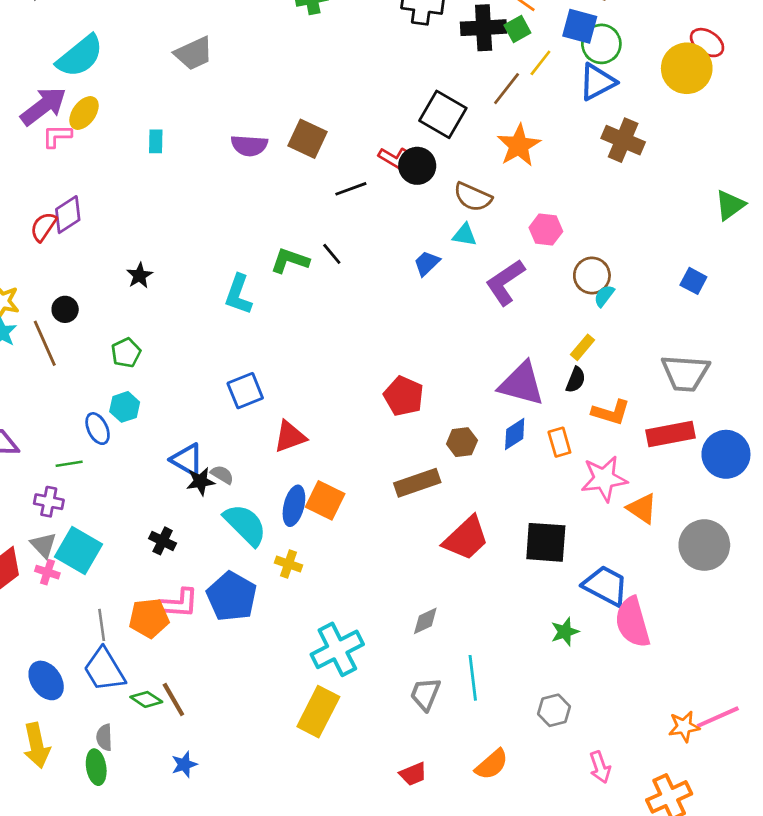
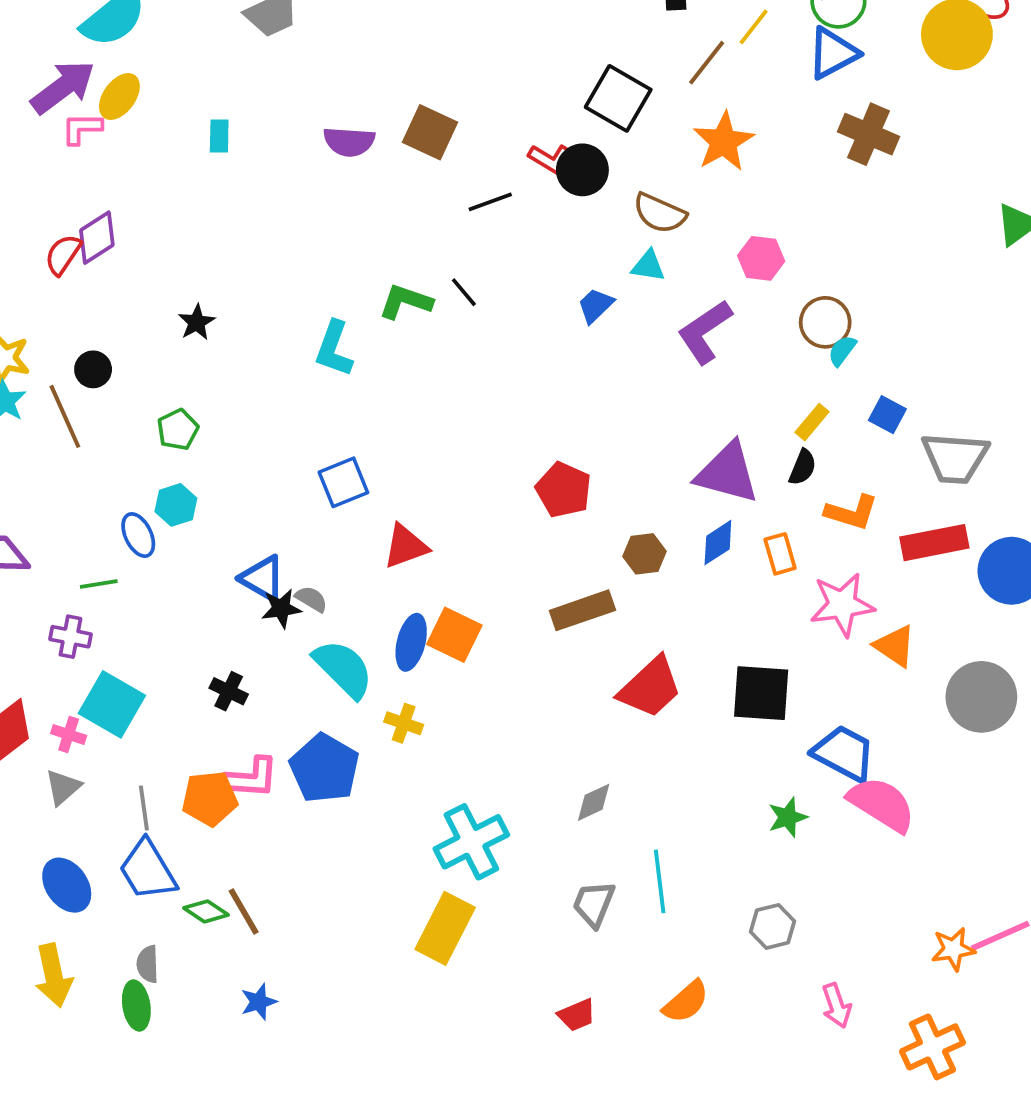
blue square: (693, 281) -> (887, 415), moved
gray triangle: (43, 545) -> (63, 787), moved, turned 32
pink semicircle: (633, 622) -> (882, 804), turned 138

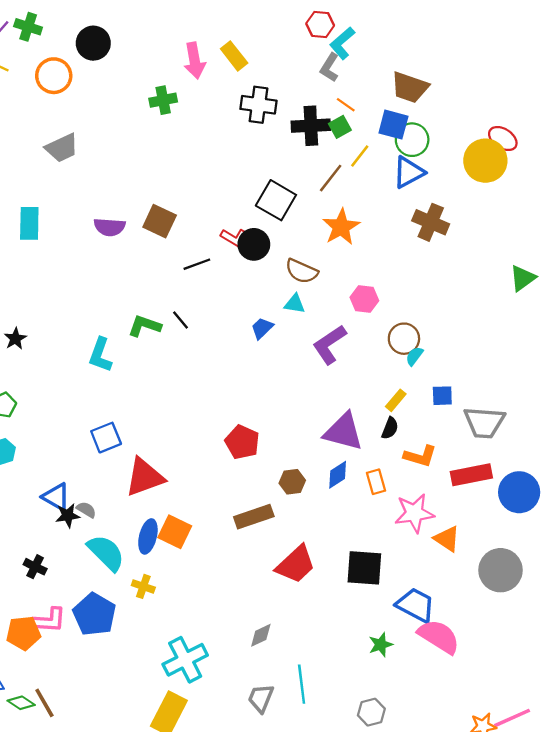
cyan rectangle: (219, 136) -> (29, 223), size x1.6
blue square: (887, 415) -> (442, 396), turned -30
red triangle: (405, 546) -> (144, 477), size x1.4

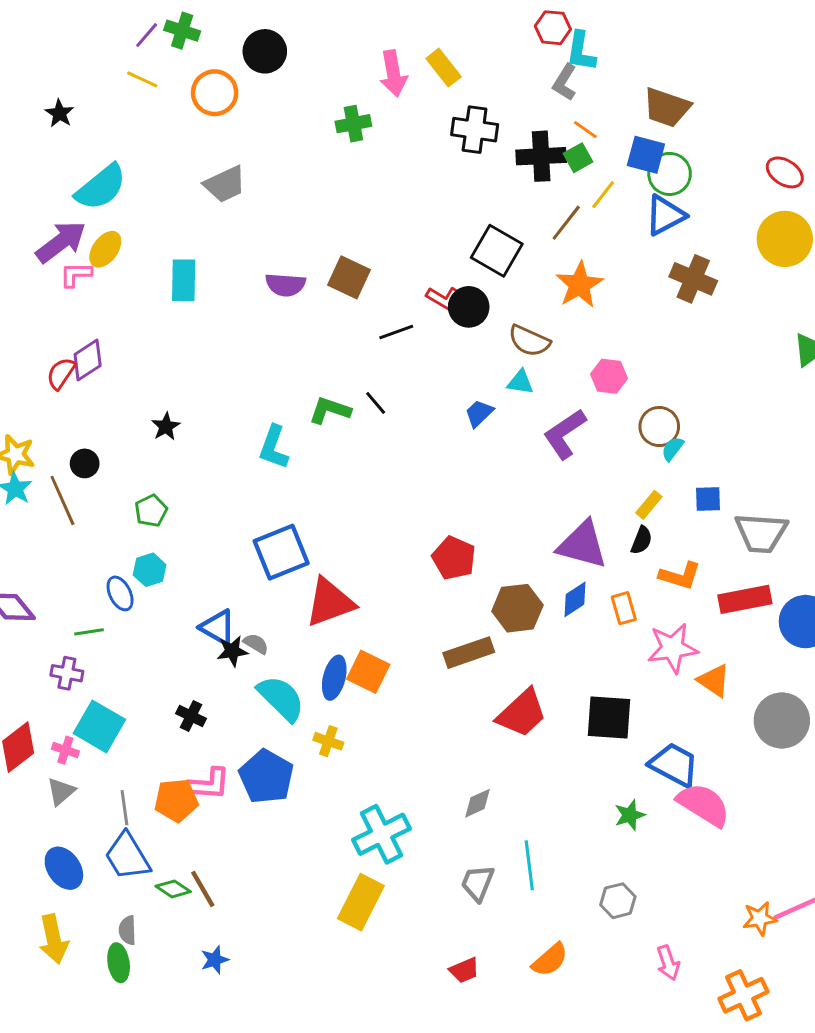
cyan L-shape: (342, 43) -> (581, 51), turned -40
yellow circle: (485, 161) -> (785, 239), moved
blue square: (106, 438) -> (281, 552), size x1.4
brown hexagon: (292, 482) -> (517, 608), size x1.5

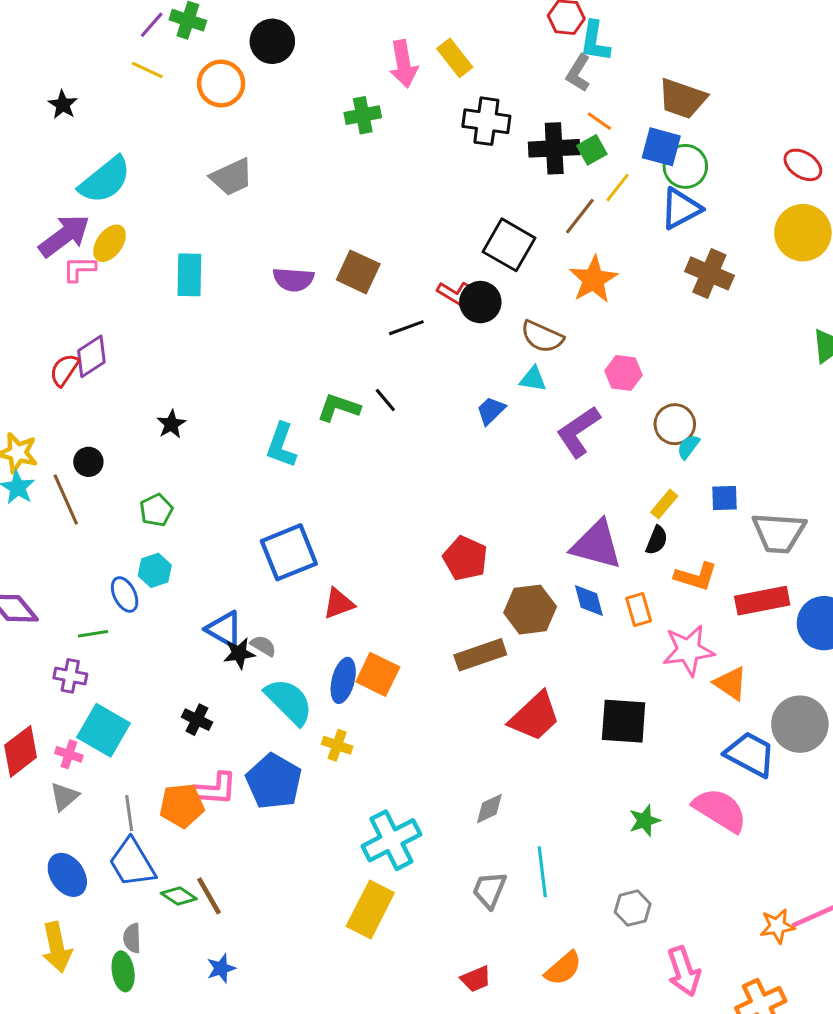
blue diamond: (575, 599) -> (589, 601), turned -72
red triangle: (330, 602) -> (339, 604), size x0.6
blue trapezoid: (674, 765) -> (750, 754), moved
pink arrow: (668, 963) -> (684, 971), size x1.4

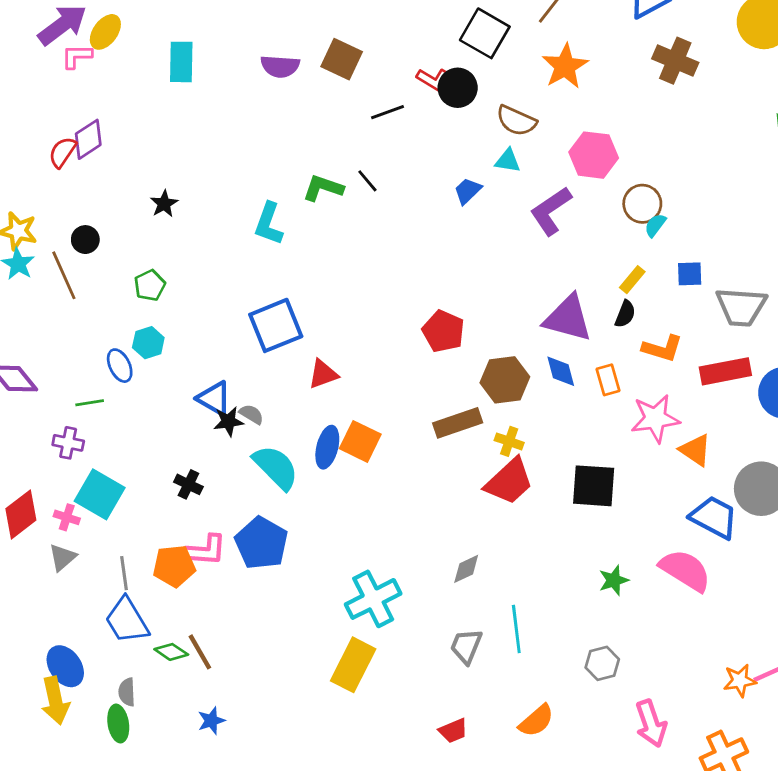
pink hexagon: (624, 373) -> (594, 155), size x1.4
yellow cross: (337, 745) -> (509, 441), moved
blue ellipse: (67, 875) -> (65, 666), moved

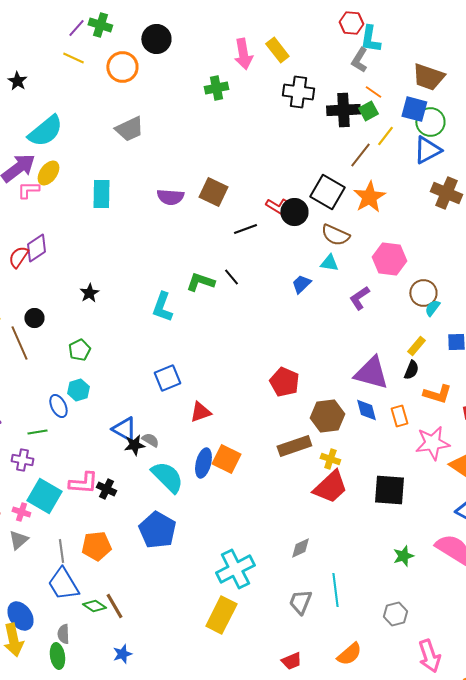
black square: (485, 33) -> (327, 192), moved
purple L-shape: (551, 211) -> (359, 298), size x0.7
blue square: (276, 325) -> (167, 378), size x0.7
pink L-shape: (206, 550) -> (83, 483), moved

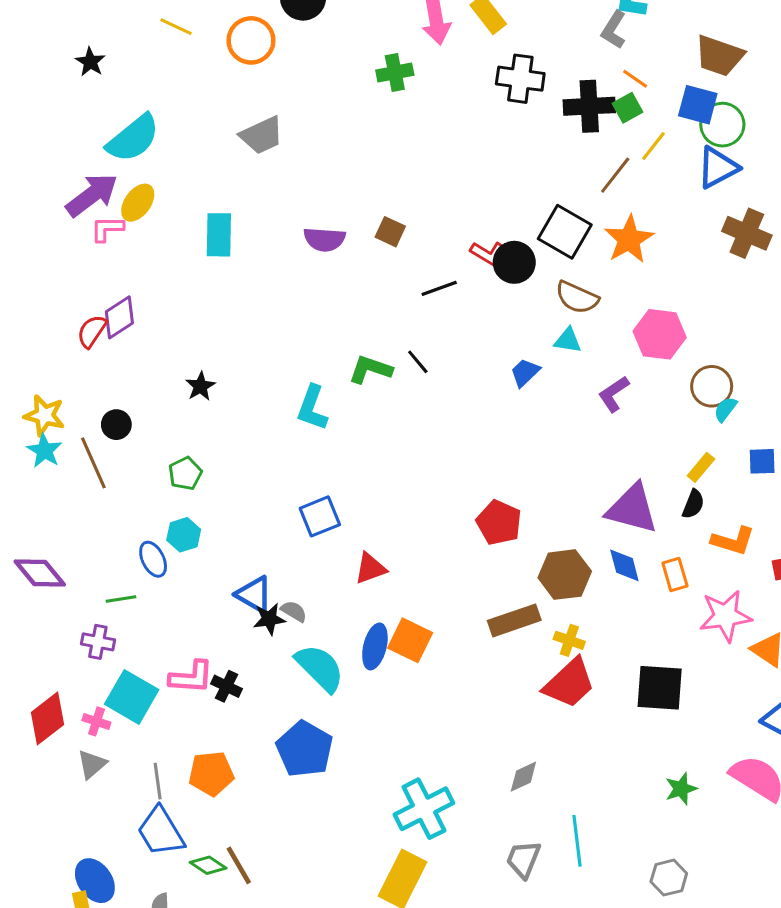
brown square: (213, 192) -> (390, 232), size x0.7

